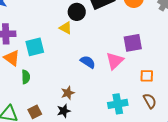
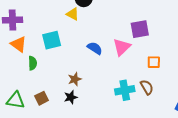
cyan square: (35, 47) -> (52, 40), moved
brown semicircle: (150, 101) -> (147, 87), moved

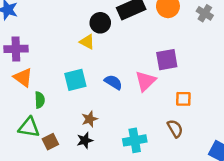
cyan square: (52, 40) -> (75, 80), moved
cyan cross: (125, 90) -> (135, 140), moved
green triangle: (16, 100) -> (29, 127), moved

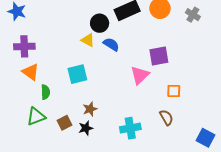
blue semicircle: (113, 82) -> (111, 44), moved
green triangle: (29, 127) -> (36, 116), turned -30
brown square: (50, 142) -> (65, 123), moved

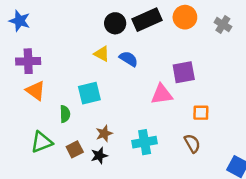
black circle: (100, 23) -> (115, 23), moved
pink triangle: (140, 75) -> (162, 94), turned 36
green semicircle: (45, 92) -> (65, 114), moved
cyan cross: (130, 128) -> (145, 142), moved

